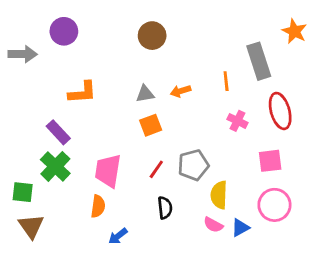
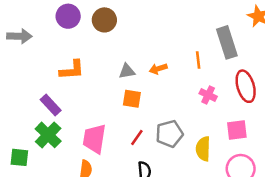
purple circle: (64, 31) -> (68, 16), moved
brown circle: (152, 36) -> (104, 20), moved
orange square: (151, 125) -> (132, 99), turned 30
yellow semicircle: (219, 195) -> (203, 149), moved

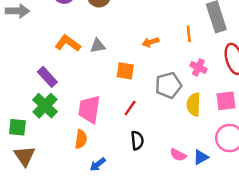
orange L-shape: (72, 70) -> (68, 43), turned -140
gray triangle: (127, 71) -> (98, 46), moved
gray pentagon: (169, 134) -> (168, 85), moved
yellow semicircle: (203, 149) -> (194, 104), moved

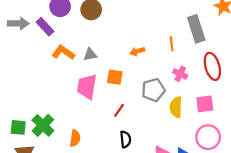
purple rectangle: (47, 77) -> (45, 27), moved
green cross: (45, 106) -> (43, 125), moved
pink trapezoid: (89, 109) -> (87, 87), moved

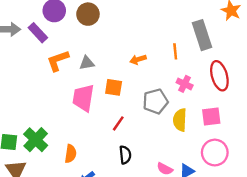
orange L-shape: (63, 52) -> (58, 61), turned -55

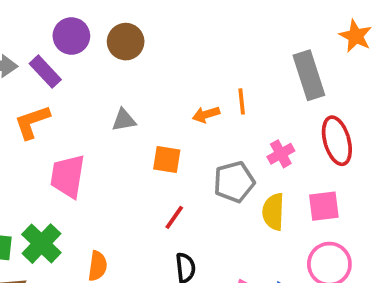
orange line: (175, 51) -> (242, 101), moved
orange L-shape: (58, 61) -> (32, 122), moved
pink cross: (185, 84) -> (281, 154), turned 35
pink trapezoid: (83, 98) -> (68, 176), moved

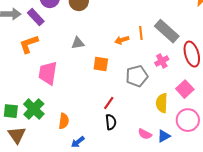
gray rectangle: (309, 75) -> (167, 31), moved, turned -30
pink square: (324, 206) -> (185, 89), turned -36
yellow semicircle: (273, 212) -> (162, 103), moved
red line: (174, 217) -> (109, 103), moved

